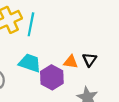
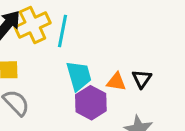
cyan trapezoid: (30, 63) -> (79, 76), moved, turned 55

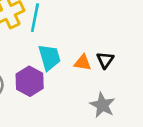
purple hexagon: (91, 103) -> (30, 81), moved

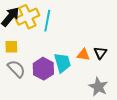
cyan trapezoid: (49, 57) -> (62, 63), moved

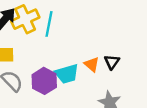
orange triangle: (83, 55) -> (92, 64), turned 32
cyan trapezoid: (62, 63) -> (67, 74), turned 90

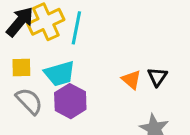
cyan trapezoid: (67, 74) -> (60, 74), moved

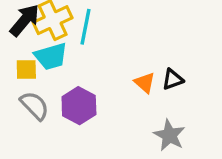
cyan trapezoid: (60, 74) -> (51, 56), moved
black triangle: (157, 77) -> (173, 79), turned 35

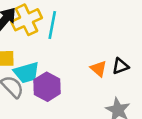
cyan trapezoid: (51, 56) -> (26, 73), moved

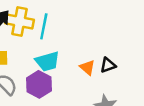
yellow cross: (26, 20) -> (20, 22), turned 36
cyan trapezoid: (26, 73) -> (47, 61), moved

